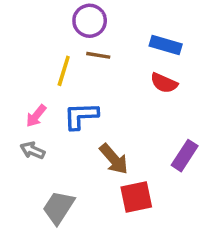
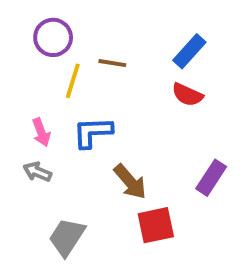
purple circle: (90, 21) -> (53, 37), moved
blue rectangle: (166, 45) -> (189, 51), turned -64
pink arrow: (36, 116) -> (41, 132), turned -60

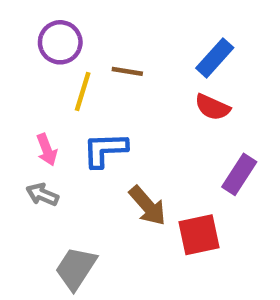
purple rectangle: (211, 178) -> (239, 174), moved
red square: (156, 225) -> (199, 235), moved

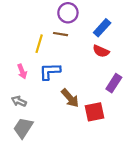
purple circle: (60, 42) -> (68, 13), moved
gray arrow: (42, 195) -> (19, 101), moved
gray trapezoid: (76, 268) -> (23, 128), moved

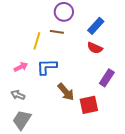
pink arrow: (22, 71) -> (21, 67), turned -96

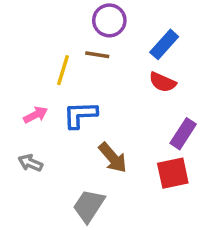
red square: (89, 105) -> (173, 173), moved
gray trapezoid: (22, 120) -> (89, 206), moved

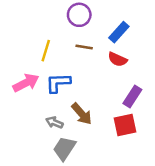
brown line: (97, 55) -> (84, 47), moved
pink arrow: (36, 115) -> (26, 83), size x1.5
gray arrow: (30, 163) -> (54, 122), moved

